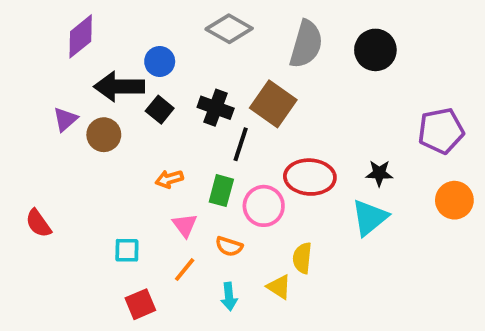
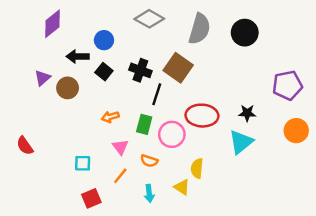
black arrow: (119, 87) -> (78, 56), size x0.7

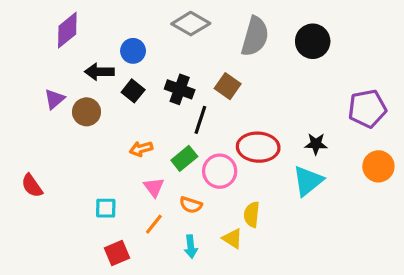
brown square: (178, 68) -> (228, 86), size x0.7
green rectangle: (144, 124) -> (184, 158), turned 36

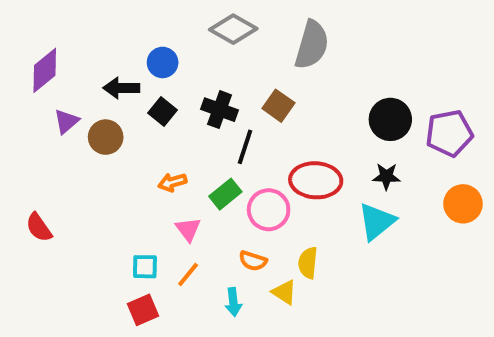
purple diamond: (67, 30) -> (45, 70), moved
black circle: (313, 41) -> (390, 119), moved
orange semicircle: (191, 205) -> (253, 261), moved
cyan square: (106, 208) -> (145, 267), moved

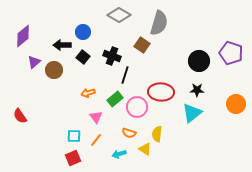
brown square: (278, 106) -> (142, 45), moved
purple pentagon: (449, 133) -> (231, 53), moved, turned 30
cyan arrow: (233, 302) -> (119, 154), turned 80

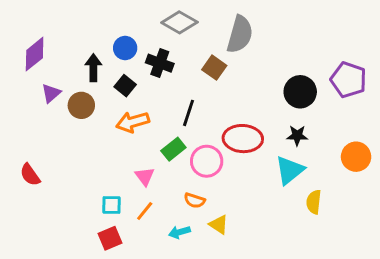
black arrow: (62, 45) -> (93, 68), turned 90
black cross: (112, 56) -> (160, 63), moved
orange arrow: (88, 93) -> (133, 122), moved, size x1.5
yellow semicircle: (157, 134) -> (314, 202), moved

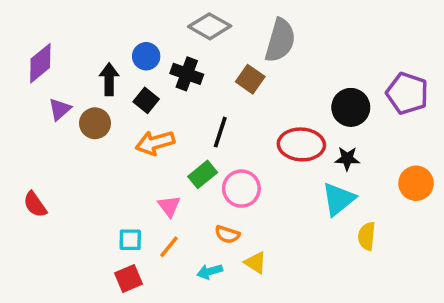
red ellipse: (243, 139) -> (301, 144), moved

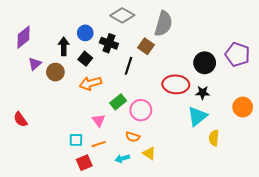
black line: (220, 132) -> (128, 66), moved
orange line: (169, 247) -> (99, 144), turned 32
red square: (129, 279) -> (84, 163), moved

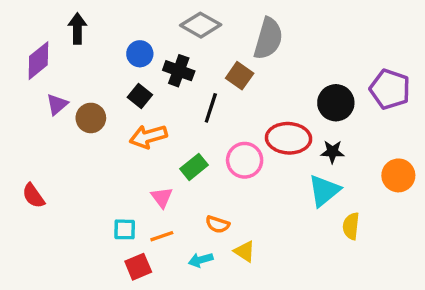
black arrow: (64, 46) -> (77, 28), moved
pink circle: (141, 110) -> (245, 160), moved

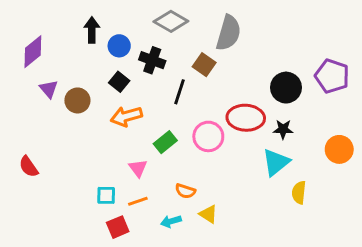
black arrow: (77, 28) -> (92, 30), moved
purple triangle: (57, 104) -> (49, 89), turned -30

